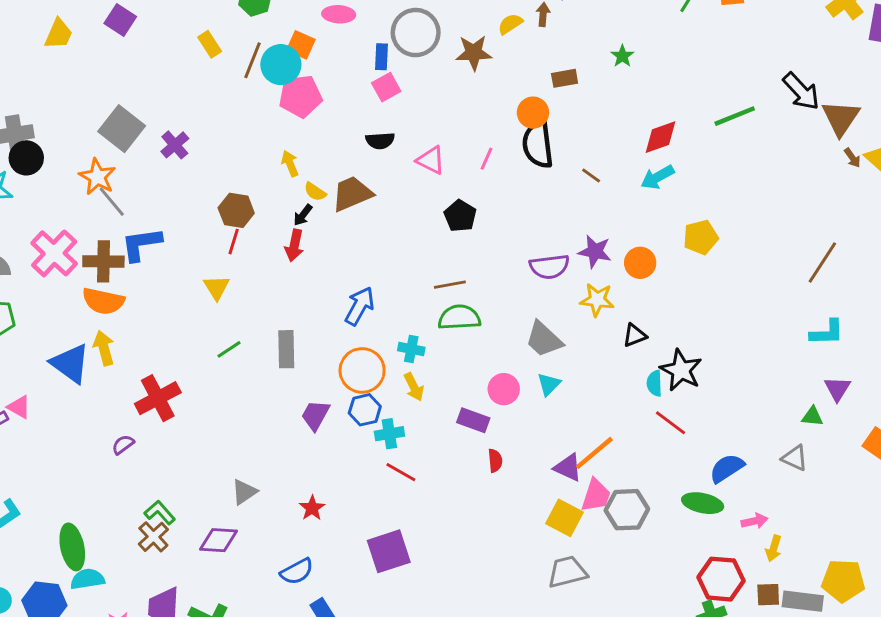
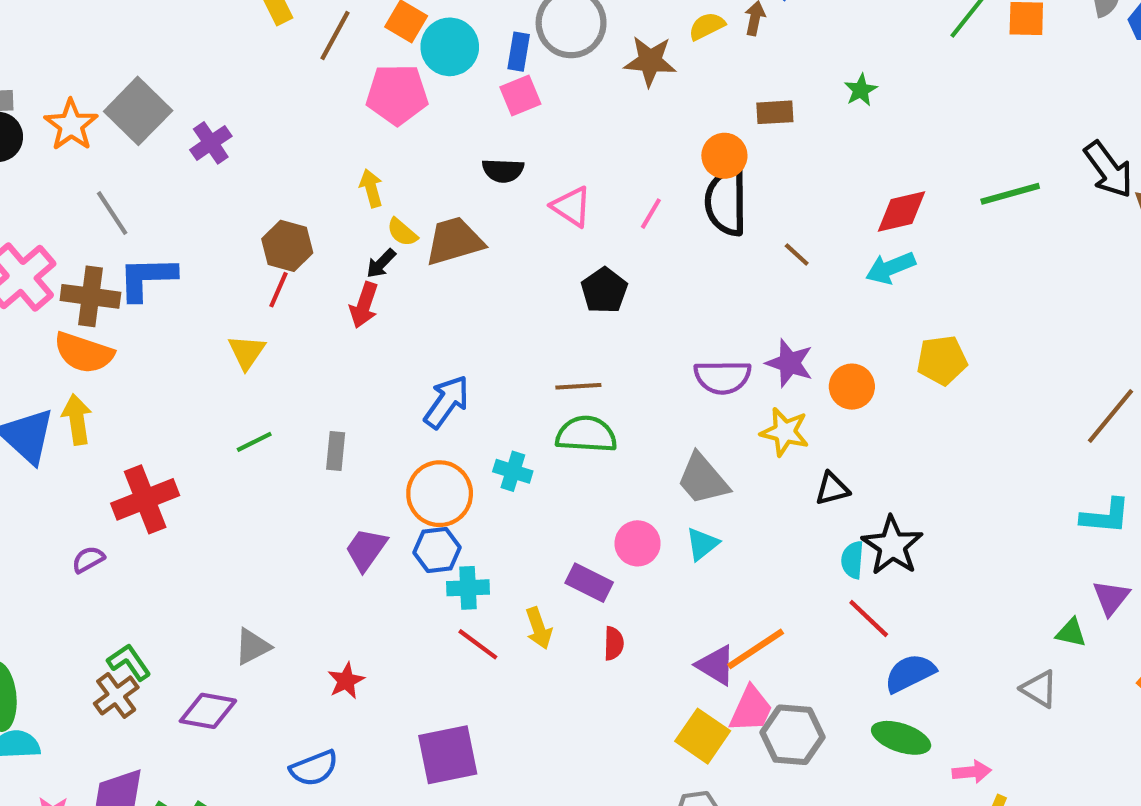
cyan circle: (281, 65) -> (450, 47), moved
orange star: (97, 177) -> (71, 125), moved
gray rectangle: (286, 349) -> (336, 451), size x0.7
yellow arrow: (414, 387) -> (539, 628), moved
blue semicircle: (727, 468) -> (910, 673), moved

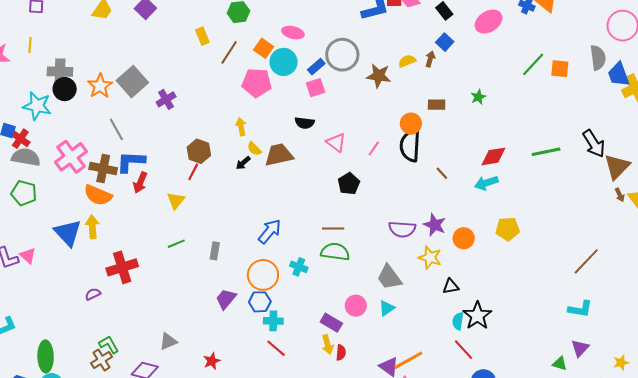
blue rectangle: (519, 52) -> (316, 67), turned 36
red arrow: (364, 305) -> (140, 183), moved
yellow arrow: (539, 628) -> (328, 344), moved

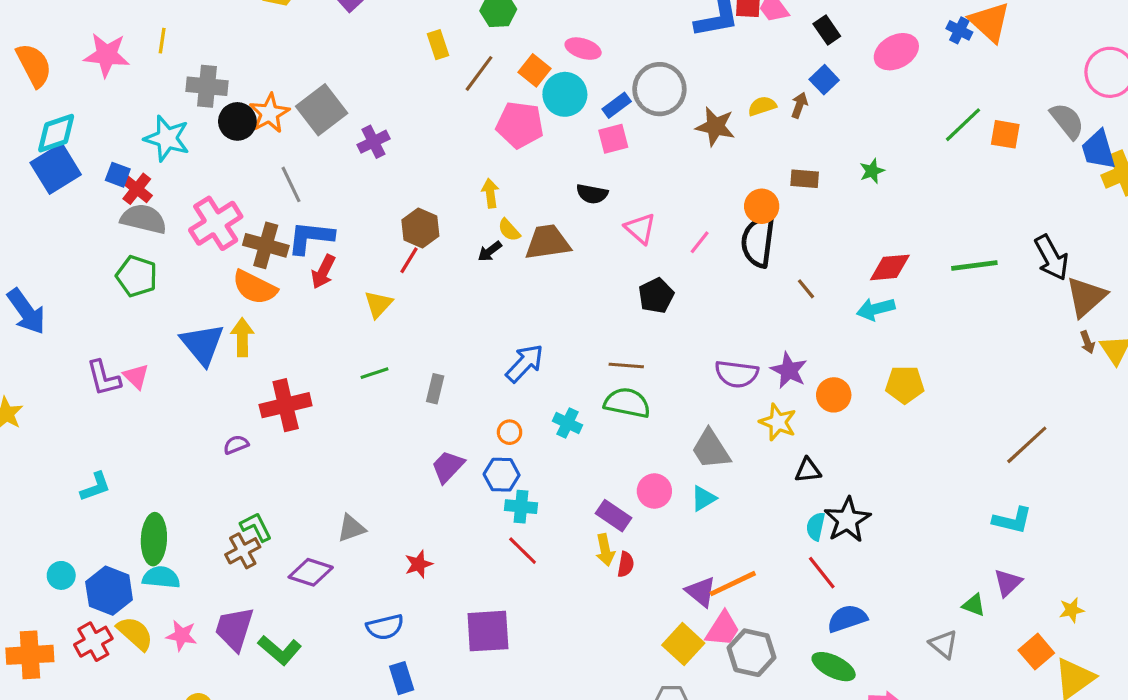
gray semicircle: (598, 58) -> (1067, 121), turned -35
black circle: (65, 89) -> (237, 121), moved
orange circle: (263, 275) -> (510, 432), size x0.5

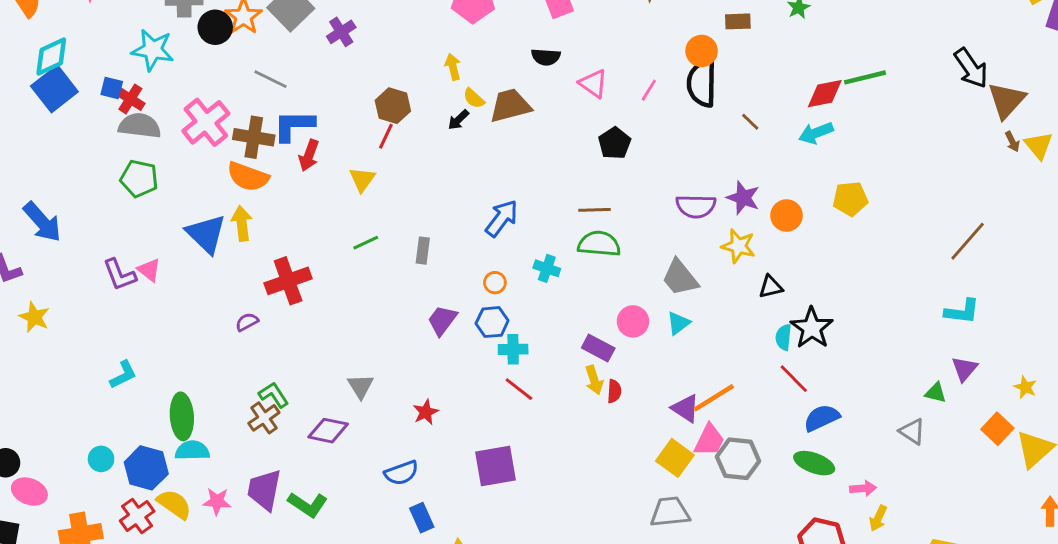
gray line: (291, 184) -> (271, 79), turned -32
green line: (974, 266) -> (865, 77), moved
gray triangle: (351, 528) -> (361, 386), turned -36
yellow star: (1072, 610) -> (1025, 387), turned -30

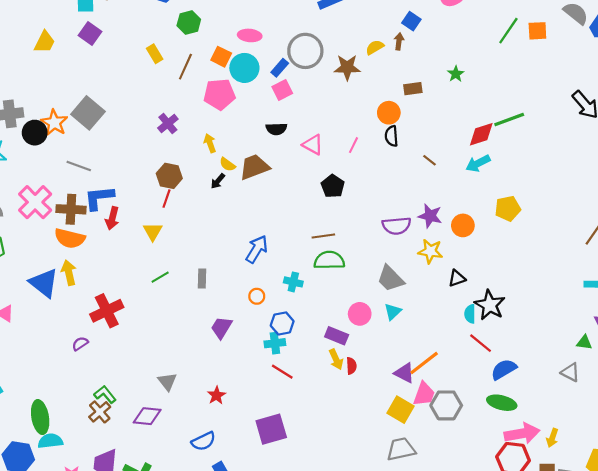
purple cross: (341, 32) -> (168, 123), moved
black semicircle: (702, 83) -> (391, 136), size x0.6
blue hexagon: (492, 322) -> (282, 323), moved
pink arrow: (863, 488) -> (522, 433), moved, size x1.8

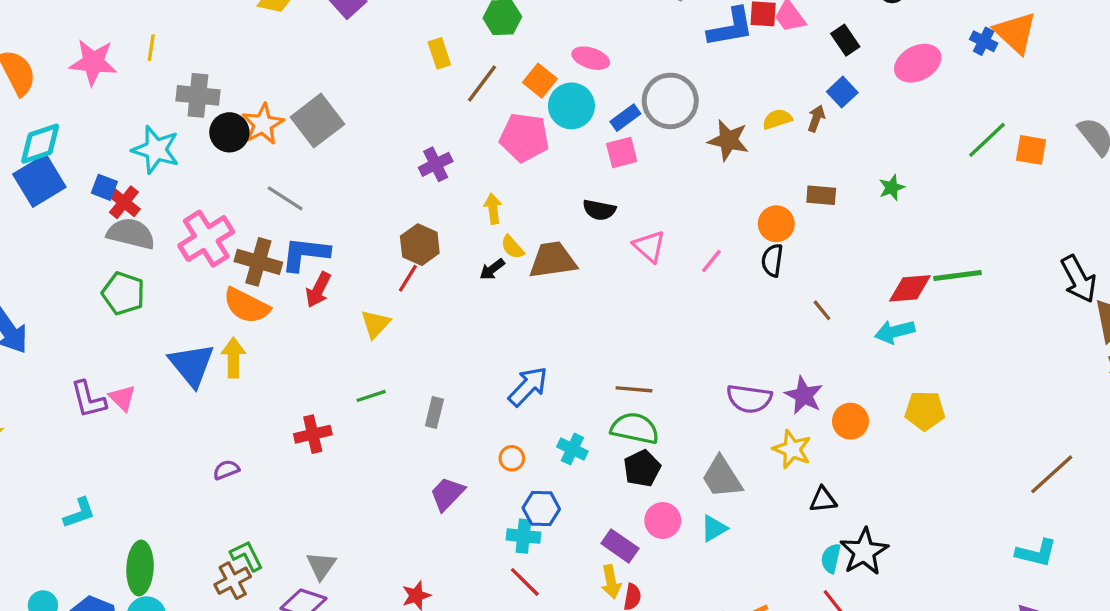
black pentagon: (333, 186) -> (642, 468), moved
red cross: (107, 311) -> (313, 434), moved, size x0.7
gray triangle: (167, 382) -> (321, 566), moved

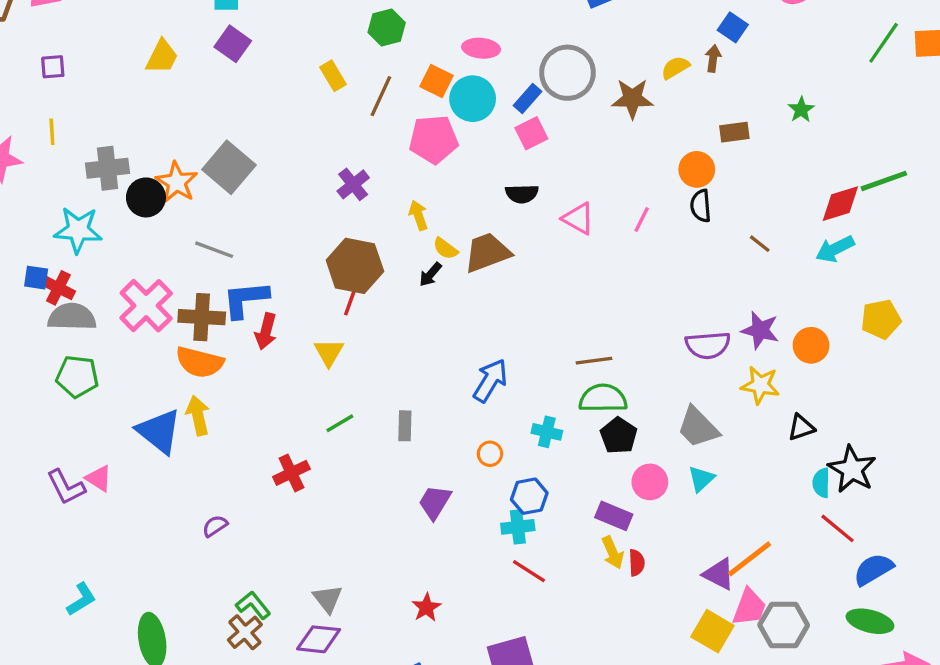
brown hexagon: (420, 245) -> (355, 266), size x1.4

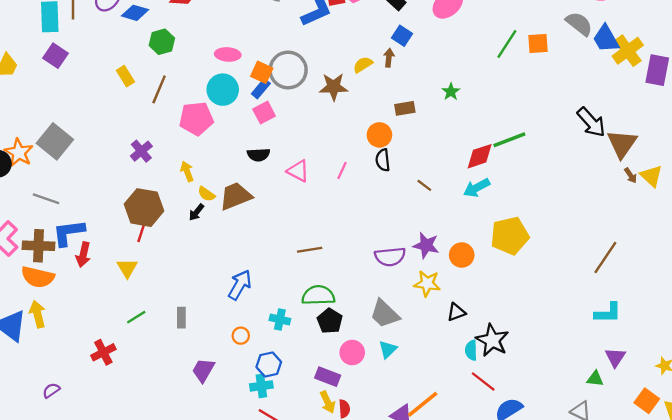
orange square: (437, 81) -> (262, 72), moved
yellow pentagon: (881, 319) -> (510, 236), size x1.4
brown line: (594, 361) -> (310, 250), moved

